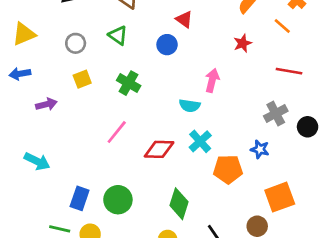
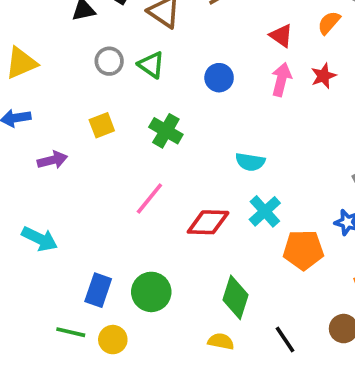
red triangle: (184, 19) -> (281, 36), moved
gray circle: (76, 43) -> (109, 61), moved
pink arrow: (212, 80) -> (281, 79), moved

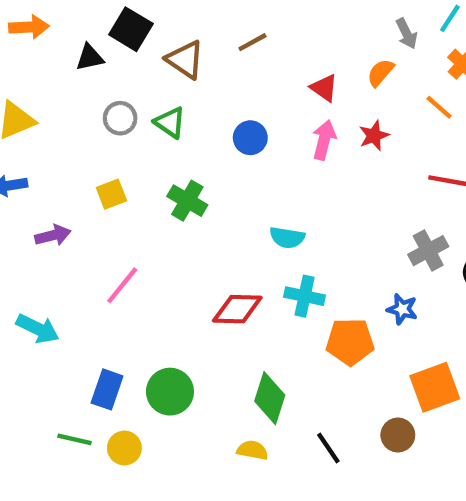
pink line: (149, 199) -> (122, 285), moved
cyan cross: (265, 211) -> (305, 296), turned -36

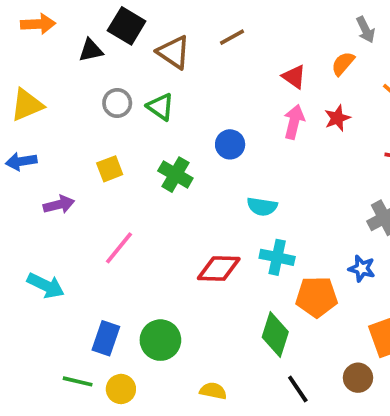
blue circle: (250, 138) -> (230, 144), moved
green diamond: (270, 398) -> (275, 334), moved
yellow semicircle: (252, 450) -> (213, 391), moved

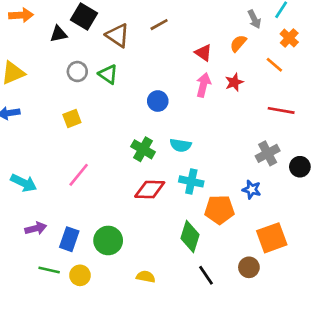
green cross: (175, 175) -> (143, 149), moved
purple arrow: (59, 205) -> (36, 228), moved
cyan arrow: (46, 286) -> (24, 183), moved

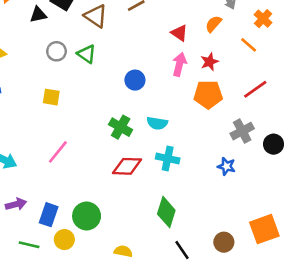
red line: (281, 110) -> (255, 89), turned -45
yellow square: (72, 118) -> (51, 97), turned 30
orange pentagon: (219, 210) -> (208, 94), moved
orange square: (272, 238) -> (264, 229), moved
yellow circle: (80, 275) -> (64, 240), moved

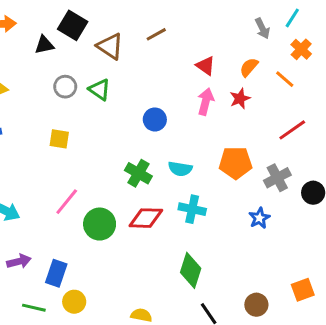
orange semicircle: (213, 24) -> (249, 67), moved
orange pentagon: (208, 94) -> (235, 163), moved
blue star: (226, 166) -> (259, 218), turned 30
green circle: (87, 216) -> (100, 224), moved
orange square: (264, 229) -> (303, 290), size x0.7

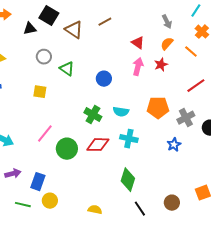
gray arrow: (262, 28) -> (167, 22), moved
green triangle: (100, 90) -> (67, 69), moved

